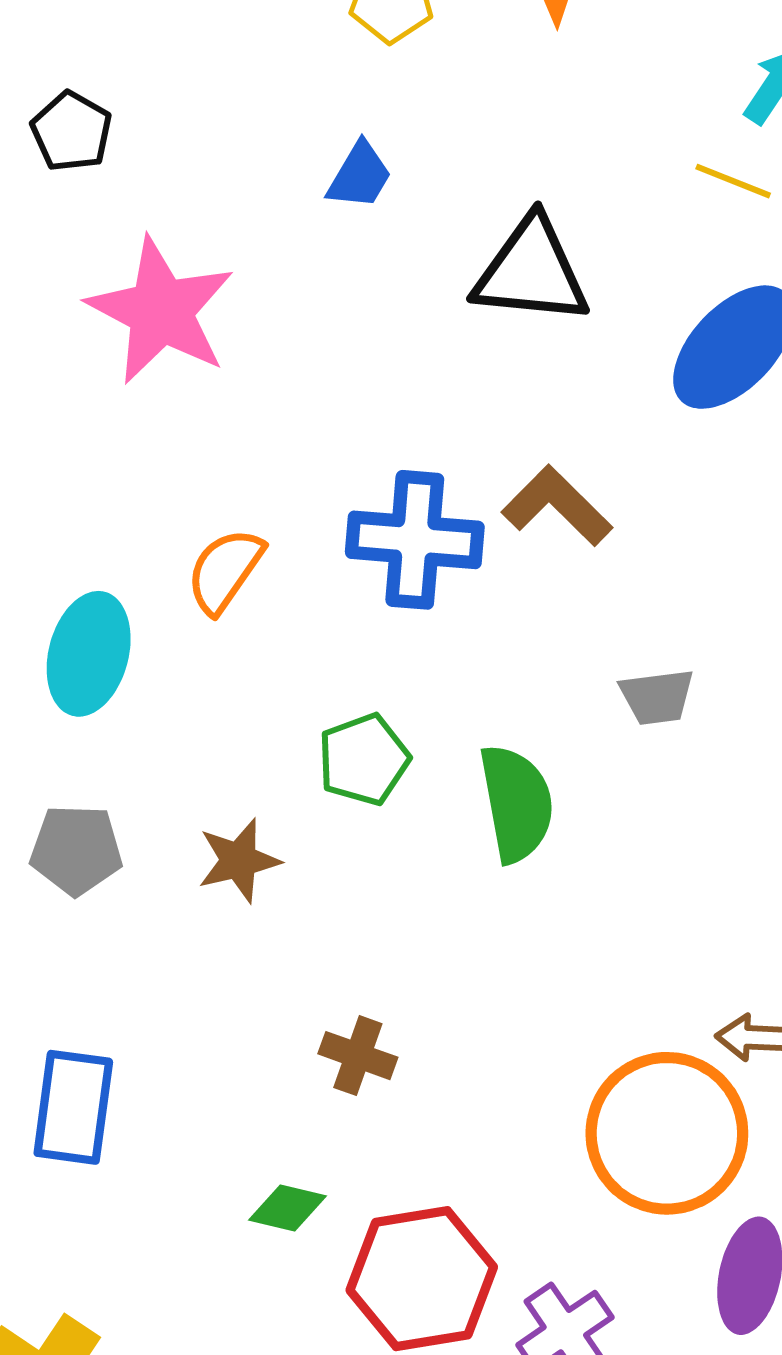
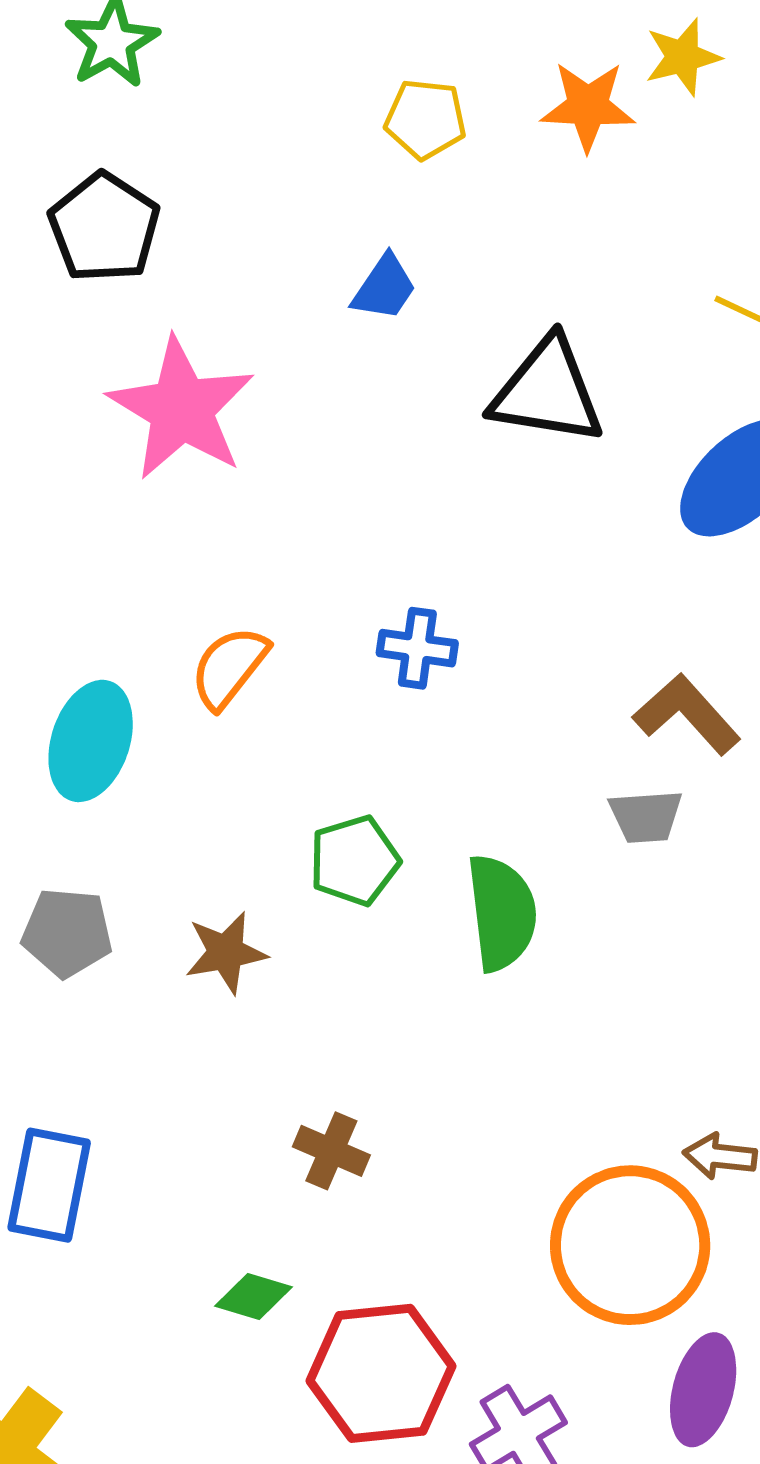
black pentagon: (71, 132) -> (104, 228), size x1.4
brown L-shape: (557, 506) -> (687, 714), moved
blue cross: (415, 540) -> (417, 648), size x0.6

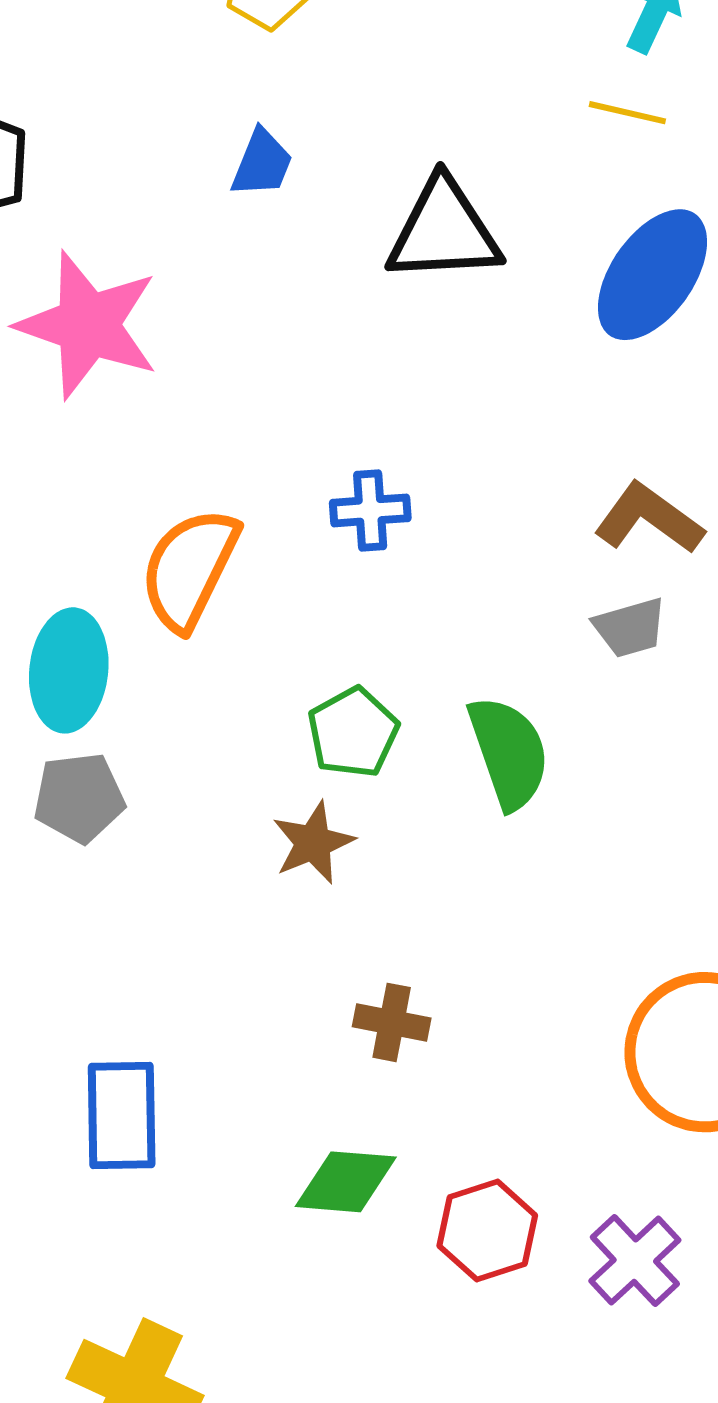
orange semicircle: (229, 667) -> (189, 569), size x1.4
gray pentagon: (67, 933) -> (79, 798), moved
brown star: (226, 953) -> (313, 843), moved
green diamond: (253, 1296) -> (346, 1182), size x1.4
red hexagon: (381, 1373) -> (487, 1231), size x0.7

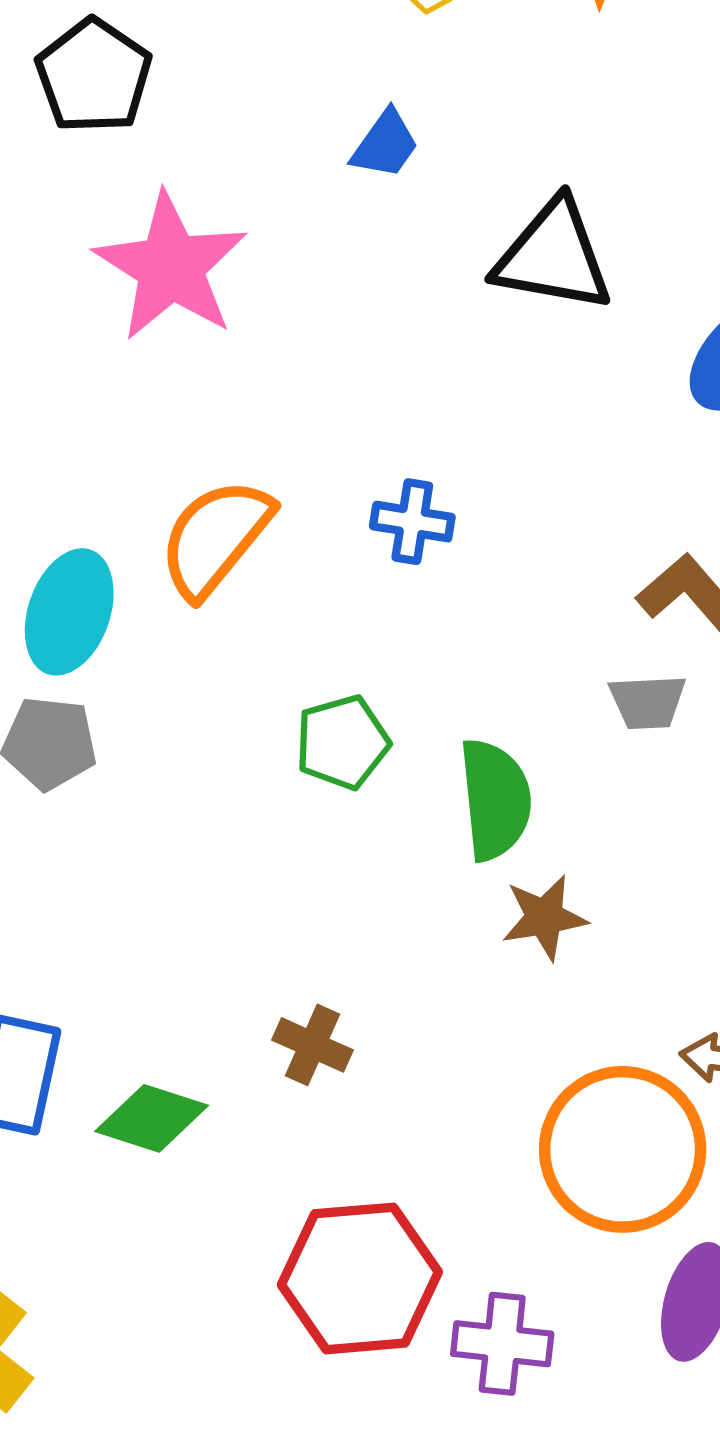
brown star: (313, 843) -> (544, 917), moved
green diamond: (346, 1182) -> (152, 1118), moved
red hexagon: (487, 1231) -> (360, 1278), size x1.5
purple cross: (635, 1261) -> (502, 1344), turned 36

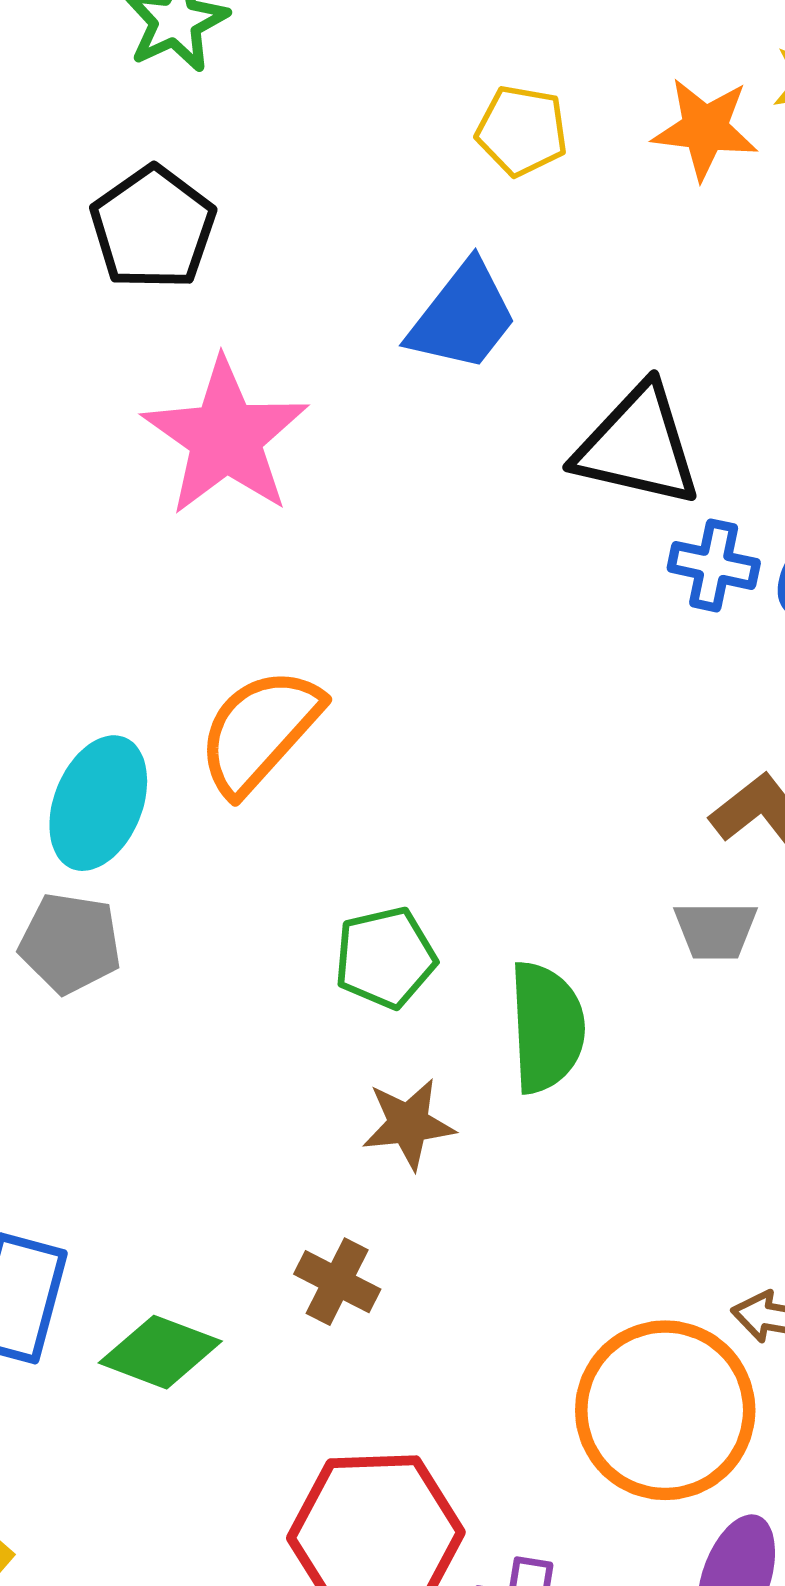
blue trapezoid: (385, 144) -> (463, 317), size x1.5
blue cross: (412, 522) -> (714, 565), moved
brown star: (544, 917) -> (408, 1124), moved

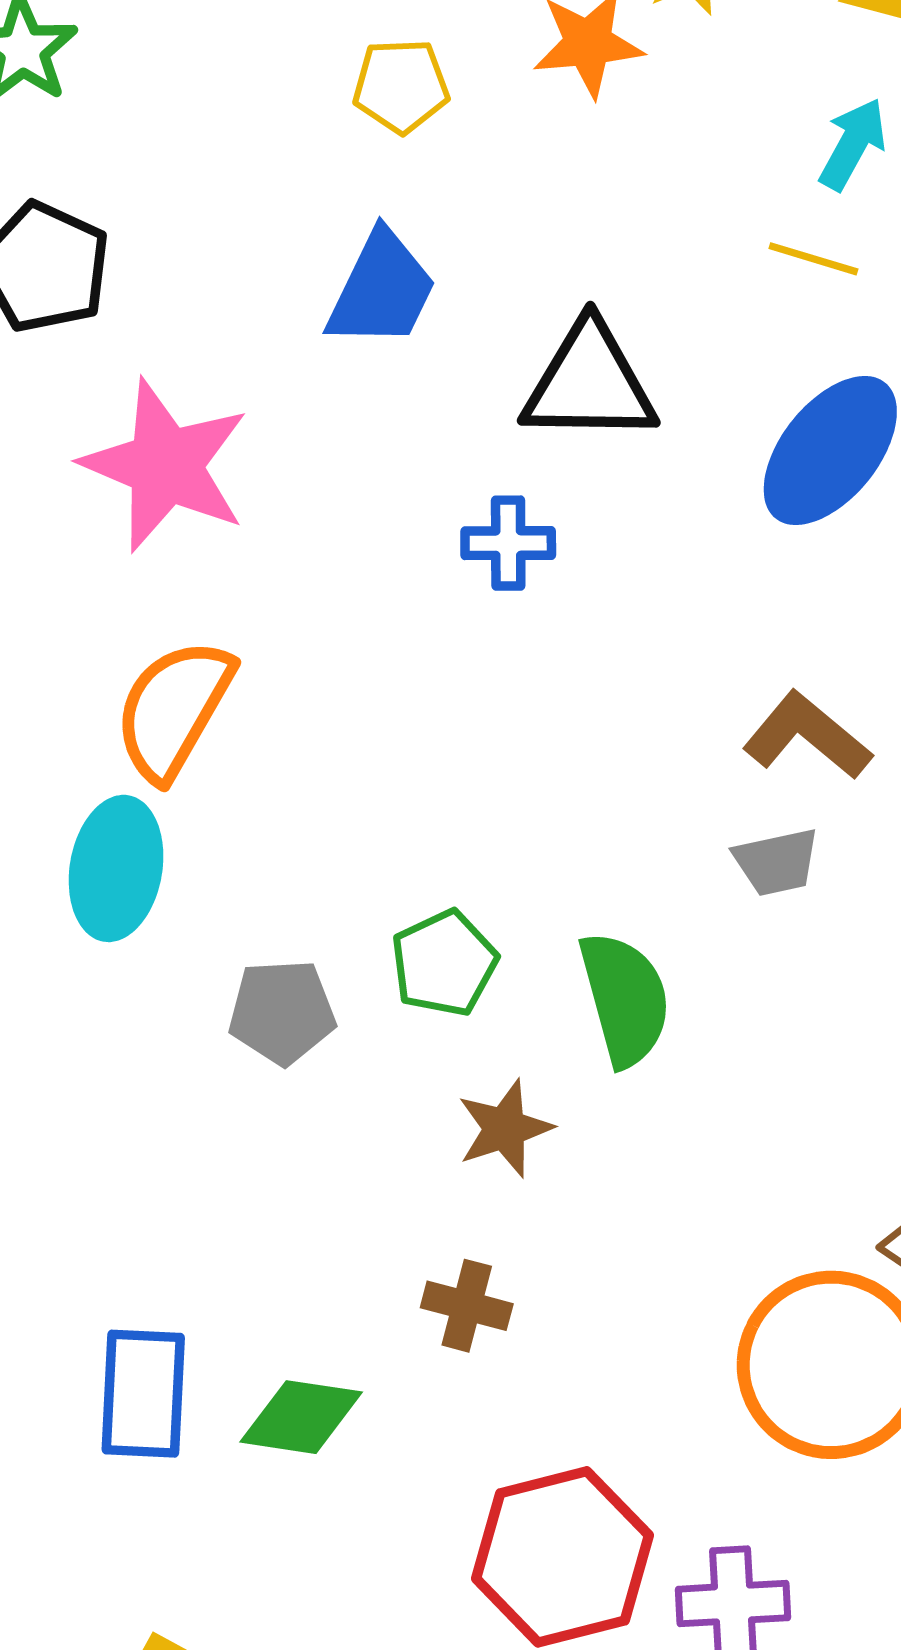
blue cross: (714, 565) -> (508, 543), moved
orange semicircle: (260, 731) -> (174, 709), moved
gray pentagon: (70, 943) -> (282, 1012), moved

